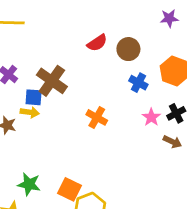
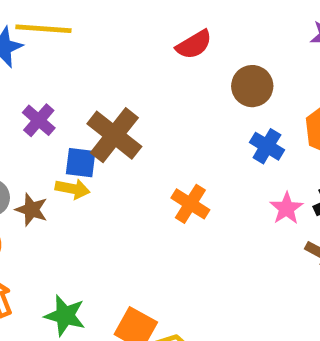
red semicircle: (97, 43) -> (194, 45), moved

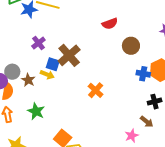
blue cross: (267, 146) -> (143, 74), moved, turned -32
pink star: (287, 208) -> (132, 136), moved
green star: (65, 316) -> (36, 111), moved

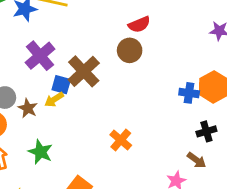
purple cross: (38, 43) -> (40, 56), size x1.5
brown circle: (131, 46) -> (130, 50), moved
yellow arrow: (47, 75) -> (54, 100), turned 128
orange cross: (96, 90) -> (121, 140), moved

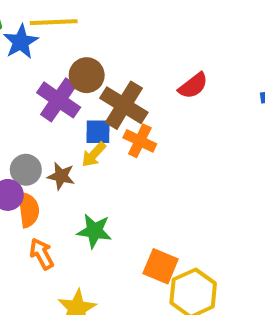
red semicircle: (139, 24) -> (193, 86), moved
brown circle: (130, 50) -> (87, 75), moved
orange cross: (121, 140) -> (140, 141), moved

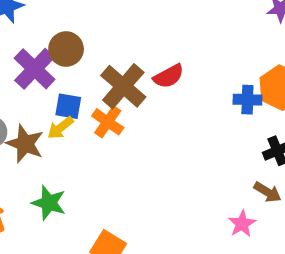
brown cross: (124, 105) -> (123, 86), moved
brown star: (61, 176) -> (25, 144), size x1.4

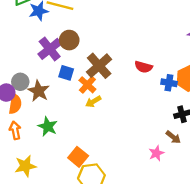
red semicircle: (169, 76) -> (144, 67), moved, turned 36
yellow arrow: (60, 128) -> (93, 102), moved

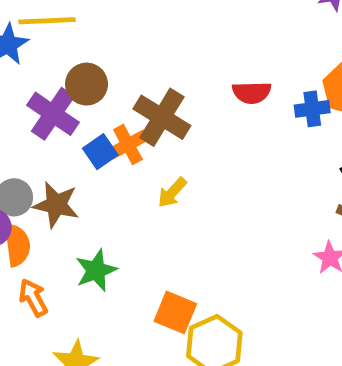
blue square: (66, 73) -> (100, 152), turned -35
orange cross: (87, 85) -> (128, 145), moved, turned 36
green star: (48, 127) -> (96, 270), turned -30

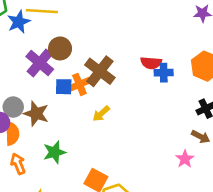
blue cross: (312, 109) -> (164, 73), moved
blue square: (100, 152) -> (64, 87), turned 30

